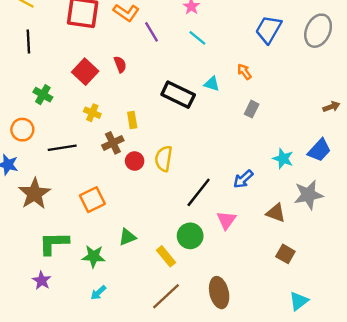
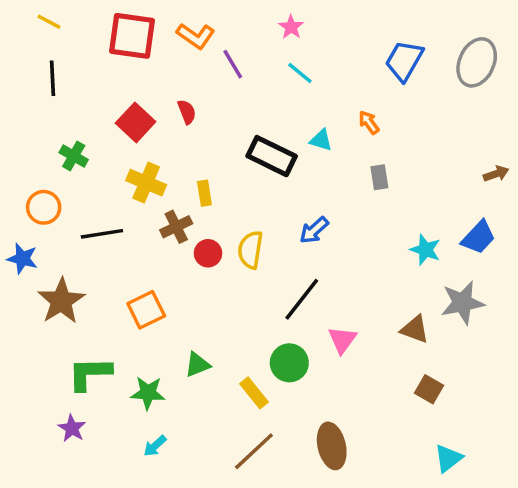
gray rectangle: (252, 109) -> (379, 177), turned -35
yellow cross: (92, 113) -> (146, 183), size x1.5
blue arrow: (243, 179) -> (314, 230), moved

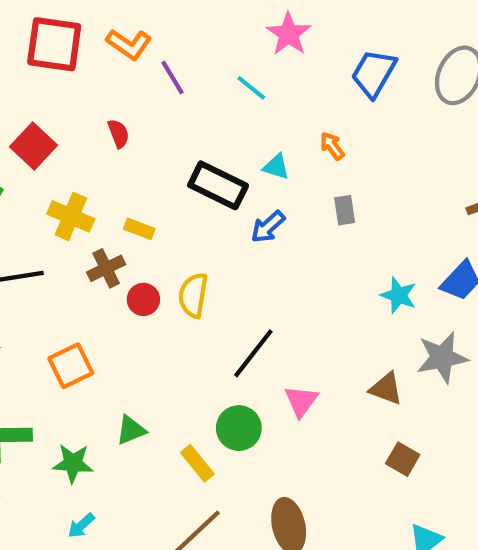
pink star: (291, 27) -> (289, 34), moved, size x1.5
red square: (136, 122) -> (33, 146), moved
yellow rectangle: (204, 193) -> (139, 229), turned -60
blue arrow: (314, 230) -> (268, 227), moved

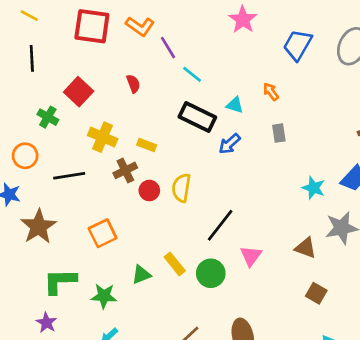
cyan line: (251, 88) -> (192, 74), moved
yellow rectangle: (197, 463) -> (175, 264), moved

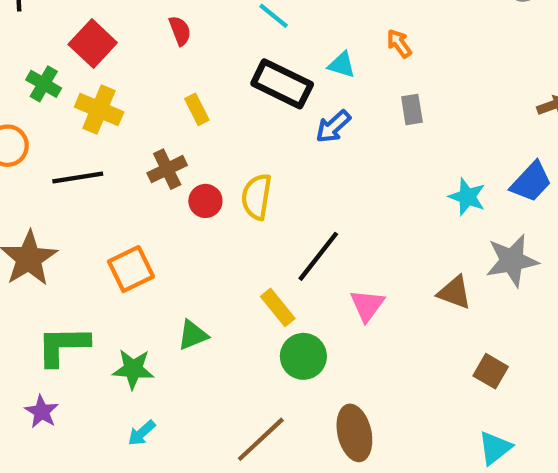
yellow cross: (103, 137) -> (99, 109), moved
yellow rectangle: (147, 145) -> (197, 109), moved, turned 42
yellow rectangle: (175, 264) -> (278, 307), moved
green circle: (211, 273) -> (303, 356), moved
brown square: (316, 293) -> (491, 371), moved

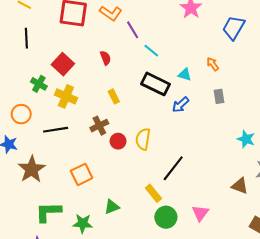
pink triangle: (367, 305) -> (200, 213), moved

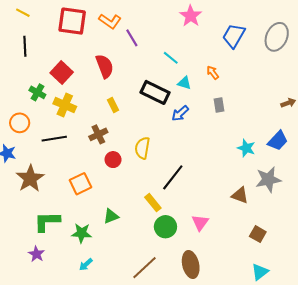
cyan line: (151, 51) -> (171, 58), moved
red semicircle: (106, 58) -> (105, 66), size x1.6
red circle: (118, 141) -> (113, 160), moved

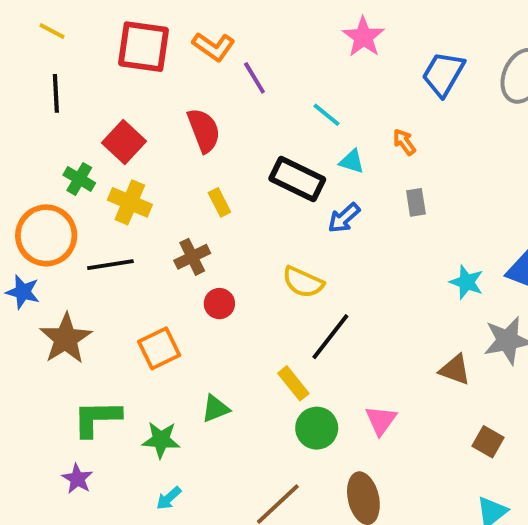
orange circle: (20, 123) -> (46, 235), size x1.6
yellow semicircle: (142, 148) -> (303, 282), moved, turned -75

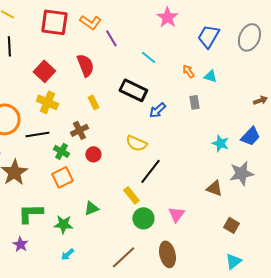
cyan triangle: (352, 161) -> (210, 76), moved
green cross: (79, 179) -> (61, 151), moved

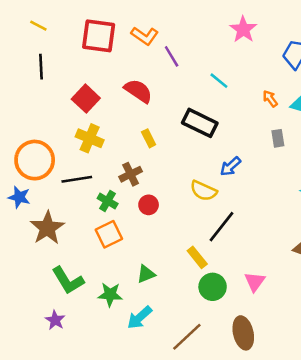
red semicircle: (85, 65) -> (138, 91), turned -35
blue arrow: (157, 110) -> (230, 166), moved
green L-shape: (30, 213) -> (68, 280), turned -120
cyan arrow: (67, 254) -> (140, 318), moved, size x1.5

